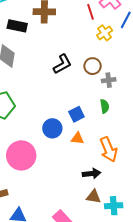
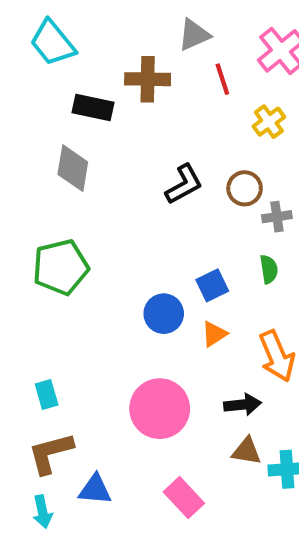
red line: (91, 12) -> (222, 79), moved
orange triangle: (77, 138) -> (214, 334), turned -40
pink circle: (21, 155) -> (160, 409), moved

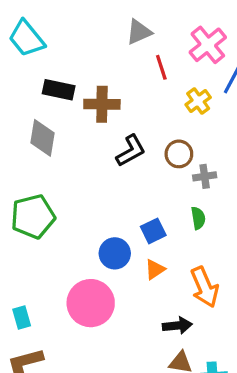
brown cross: (148, 79) -> (102, 104), moved
pink circle: (160, 409) -> (91, 303), moved

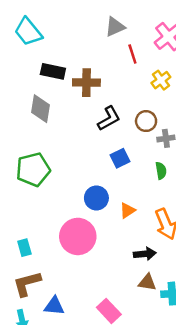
blue square: (153, 231) -> (120, 158), moved

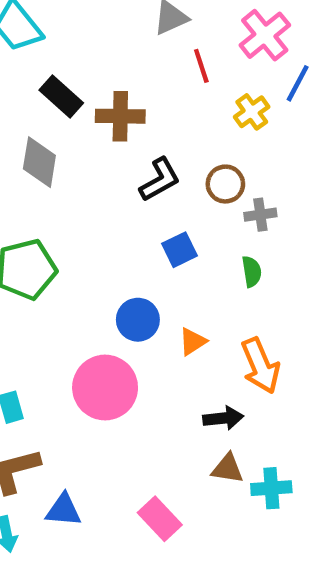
black rectangle: (53, 71) -> (61, 96), turned 30

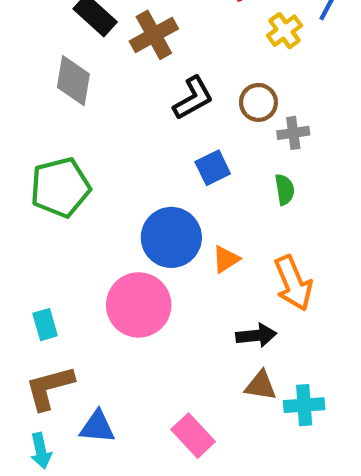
brown cross: (120, 116) -> (154, 35), turned -30
blue circle: (138, 320) -> (171, 237), size x1.4

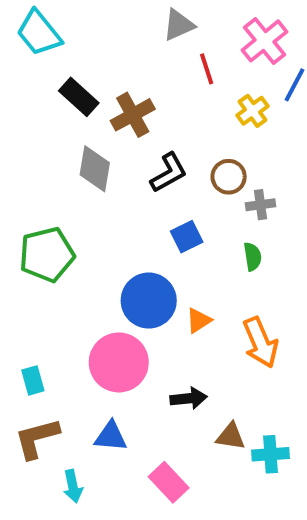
gray diamond: (73, 81) -> (95, 169), moved
black arrow: (256, 335) -> (189, 398), moved
blue triangle: (97, 427) -> (111, 436), moved
cyan arrow: (41, 451) -> (73, 486), moved

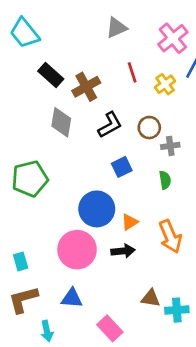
red line: (207, 69) -> (132, 72), moved
black arrow: (189, 398) -> (123, 251), moved

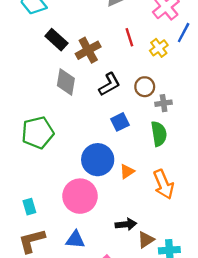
green semicircle: (165, 180) -> (159, 134), size x1.5
black arrow: (123, 251) -> (126, 224), moved
brown triangle: (151, 298) -> (146, 240), turned -42

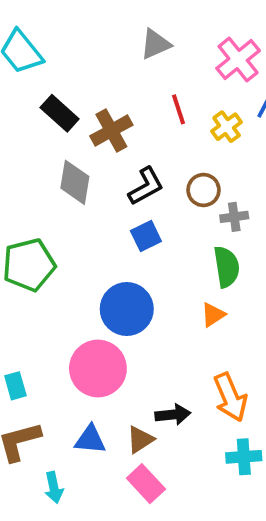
blue square: (120, 122) -> (146, 236), moved
orange triangle: (127, 171) -> (213, 315), moved
orange arrow: (164, 184) -> (230, 397), moved
brown triangle: (146, 240) -> (140, 440), moved

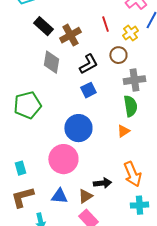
brown circle: (203, 190) -> (118, 55), moved
gray cross: (234, 217) -> (134, 80), size x1.5

